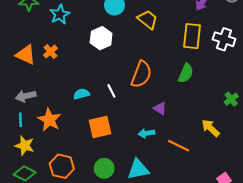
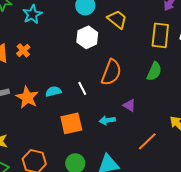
white hexagon: (101, 38) -> (87, 37), moved
orange star: (49, 120) -> (27, 97), moved
cyan arrow: (147, 133) -> (107, 120), moved
orange line: (179, 146) -> (147, 141), turned -70

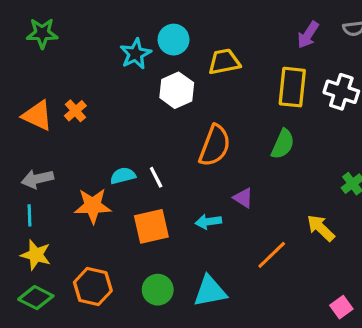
cyan star: (32, 14) -> (136, 54), moved
yellow trapezoid: (117, 19) -> (224, 62), turned -50
white line: (82, 88) -> (156, 177), moved
orange star: (27, 97) -> (93, 206), moved, turned -30

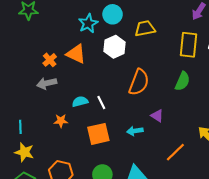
orange triangle: (37, 116) -> (76, 54), moved
gray arrow: (37, 179) -> (47, 83), moved
orange star: (93, 206) -> (61, 121), size x0.6

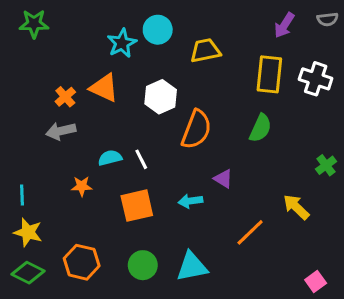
white hexagon: (115, 47) -> (161, 97), moved

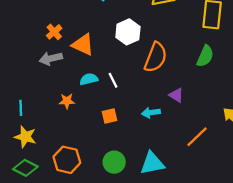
orange triangle: (104, 88) -> (83, 45), moved
orange square: (137, 206) -> (109, 116), size x0.6

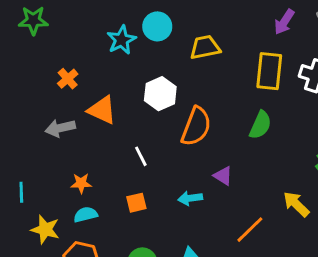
orange cross: (54, 32) -> (68, 79), moved
cyan semicircle: (89, 79) -> (86, 215), moved
yellow star: (25, 137) -> (45, 230), moved

